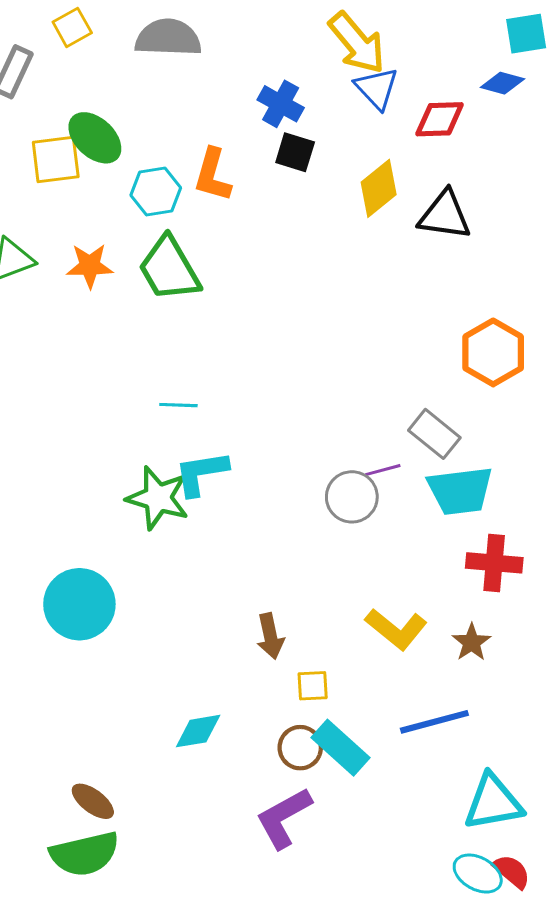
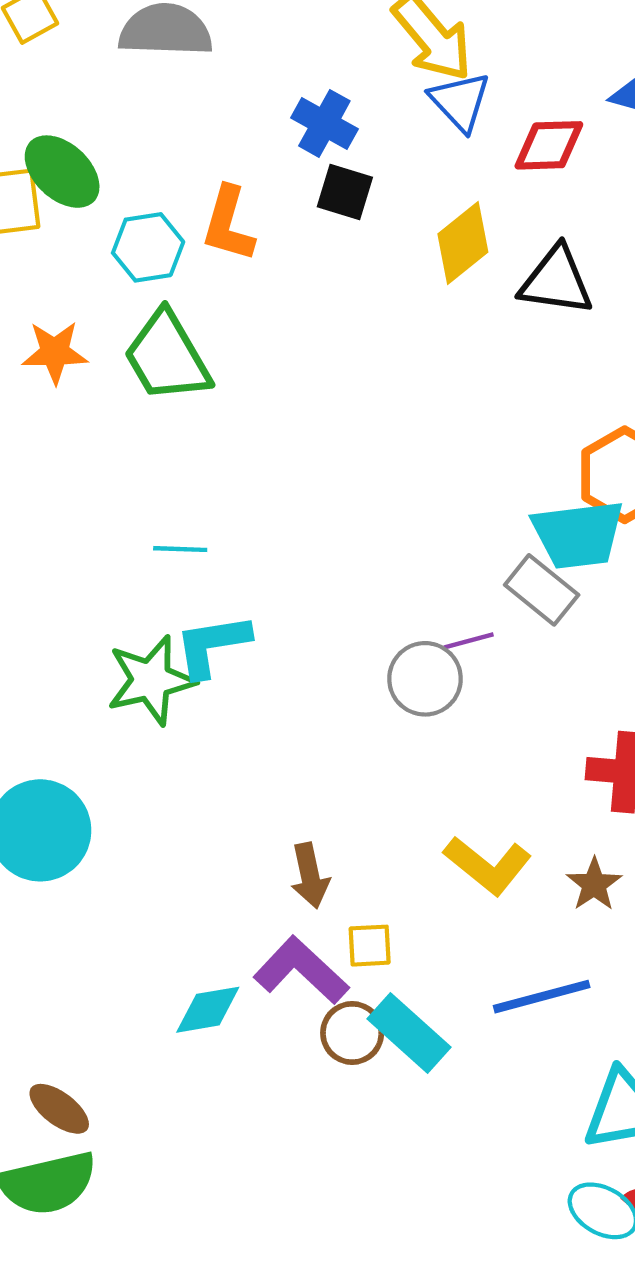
cyan trapezoid: (460, 491) -> (578, 535), moved
green star: (158, 498) -> (151, 680), turned -30
purple L-shape: (284, 818) -> (301, 970), moved, turned 72

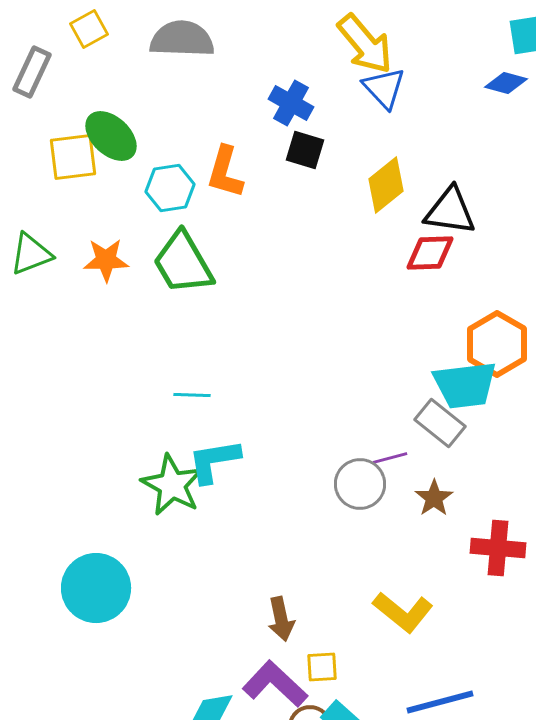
red diamond: (549, 145) -> (430, 253), moved
green star: (151, 680) -> (172, 485), turned -30
brown star: (594, 884) -> (434, 498), moved

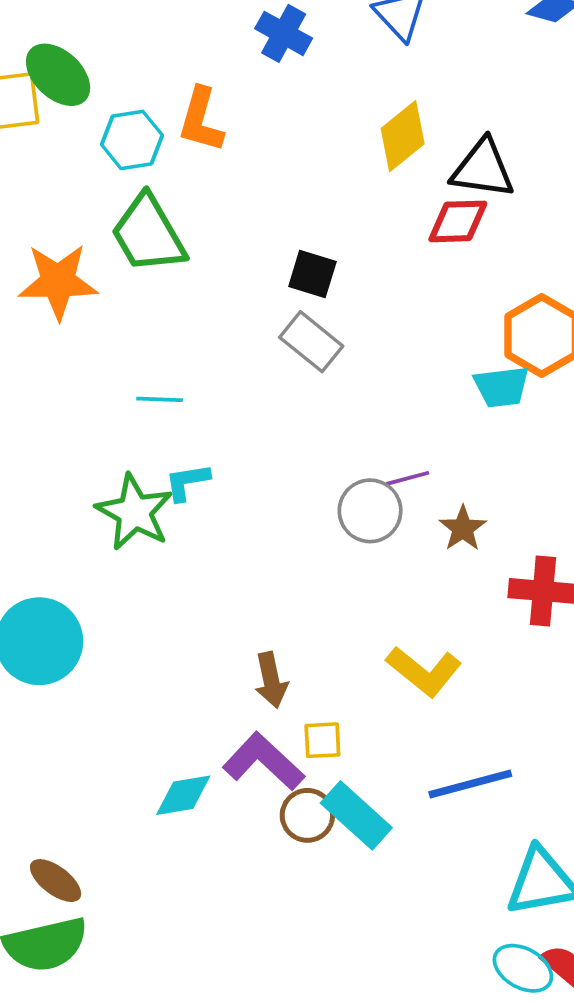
black square: (305, 150) -> (312, 274), moved
orange star: (106, 260) -> (58, 282), moved, size x1.4
cyan trapezoid: (465, 385) -> (502, 387), size x0.7
gray rectangle: (440, 423) -> (311, 342), moved
cyan L-shape: (214, 461) -> (187, 482), size x0.7

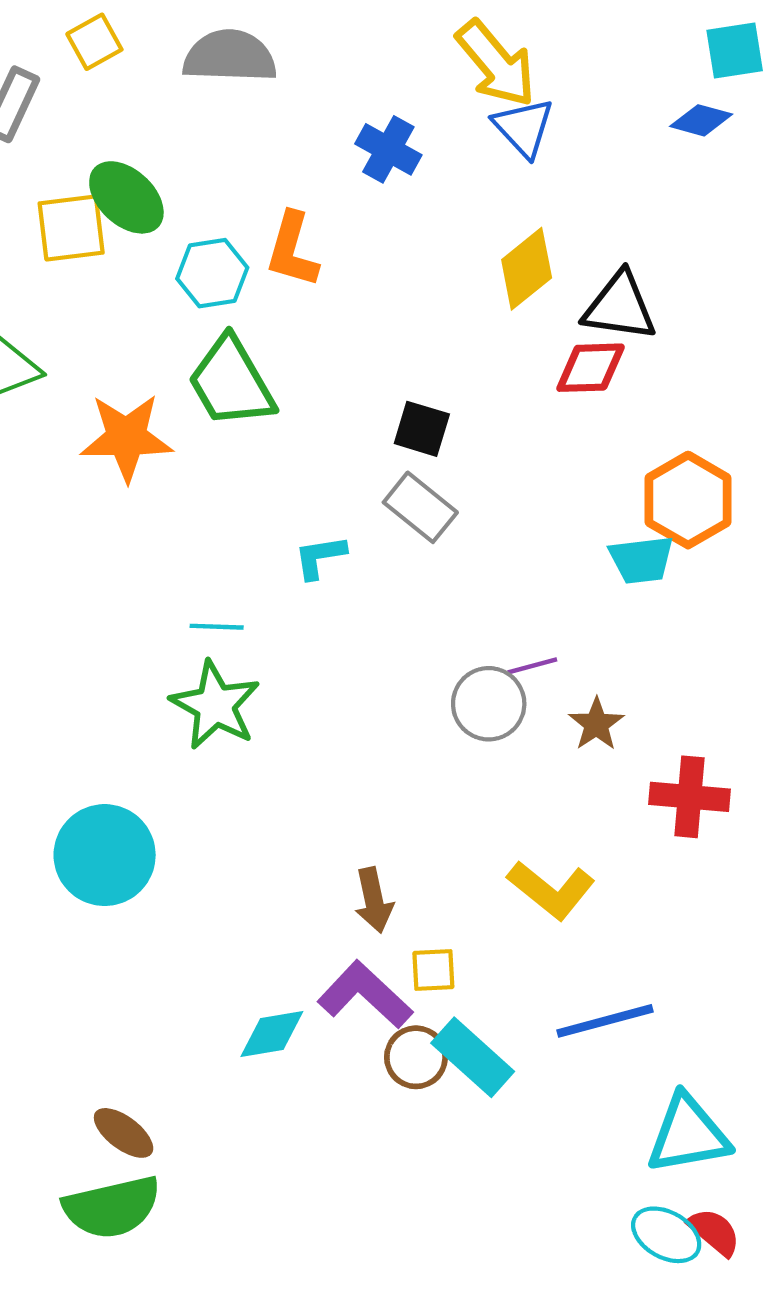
cyan line: (160, 399) -> (217, 627), moved
cyan L-shape: (187, 482) -> (320, 557), moved

